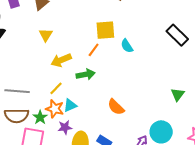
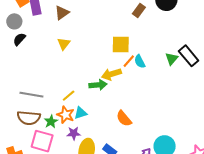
orange line: (94, 50) -> (129, 61), moved
yellow arrow: (61, 60) -> (111, 74), moved
green triangle: (178, 94) -> (172, 59), moved

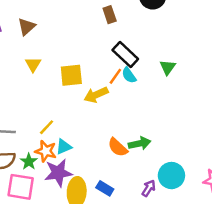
brown rectangle: (139, 10) -> (110, 15), moved, turned -48
yellow square: (121, 45) -> (71, 75), moved
black rectangle: (189, 56) -> (125, 55), moved
green arrow: (98, 85) -> (140, 143), moved
purple star: (74, 133) -> (58, 173), size x1.6

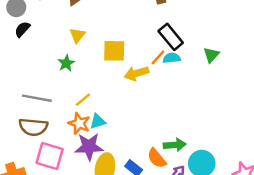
cyan semicircle: (129, 75) -> (172, 58), turned 112
green arrow: (140, 143) -> (175, 145), moved
orange semicircle: (118, 147) -> (157, 158), moved
green star: (29, 162) -> (66, 63), moved

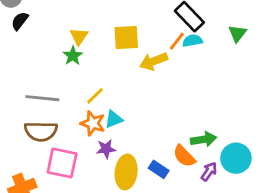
yellow triangle: (77, 35) -> (79, 36), moved
purple star: (89, 147) -> (106, 149), size x0.6

